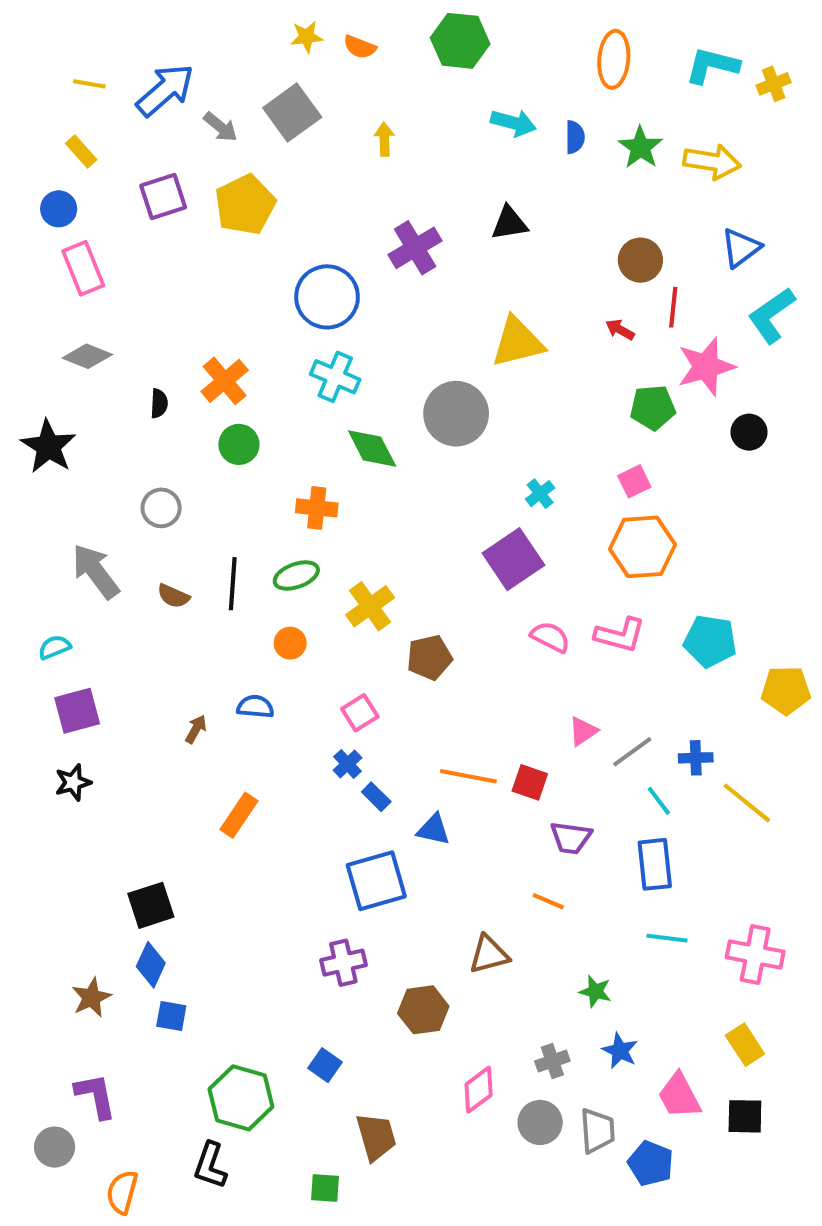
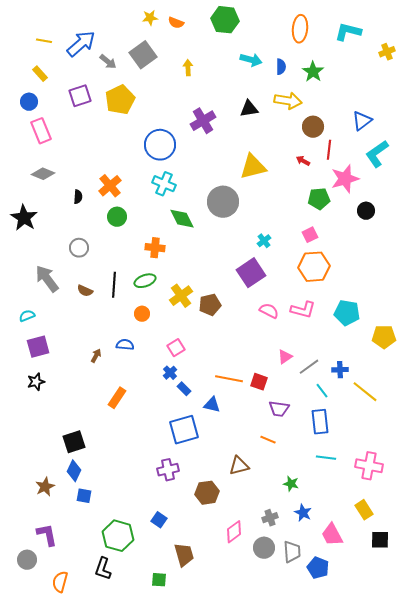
yellow cross: (774, 84) -> (387, 52), moved
yellow arrow: (712, 162) -> (288, 101), moved
brown pentagon: (429, 657) -> (210, 305), moved
black square: (745, 1116) -> (380, 540), moved

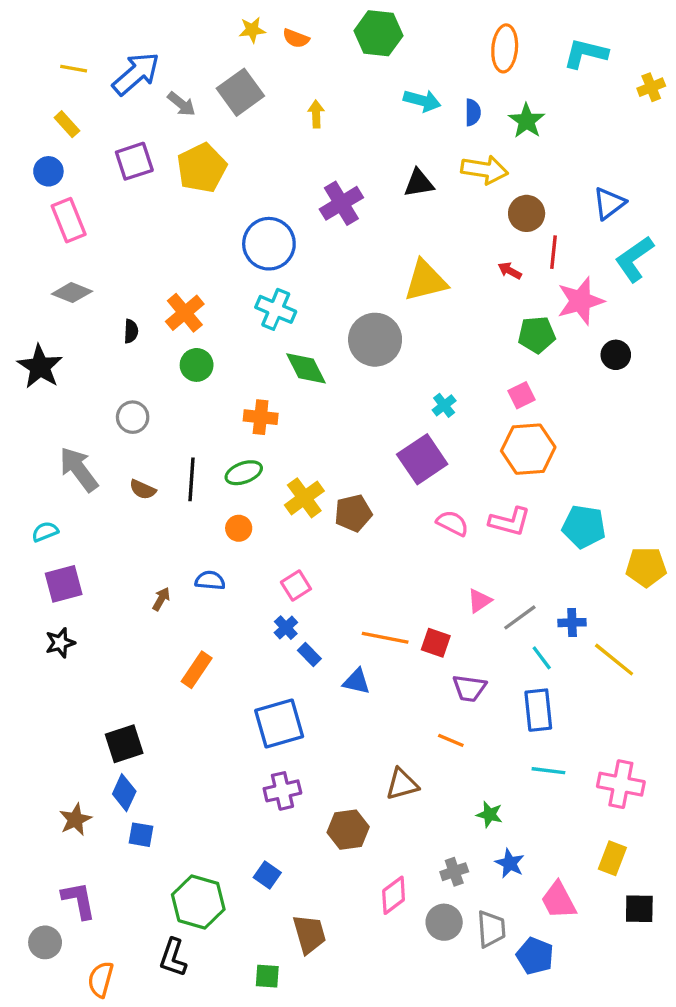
blue square: (184, 430) -> (279, 724), moved
yellow rectangle: (364, 510) -> (612, 858), turned 54

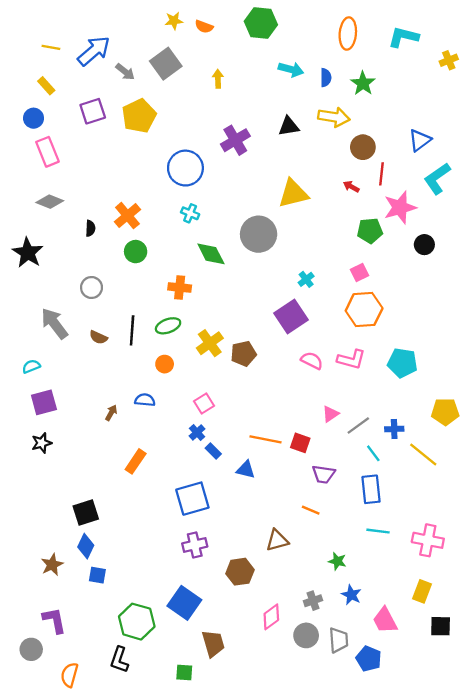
cyan cross: (276, 309) -> (190, 213), size x0.7
yellow pentagon: (646, 567) -> (445, 412), moved
blue square: (267, 875) -> (184, 603), size x1.8

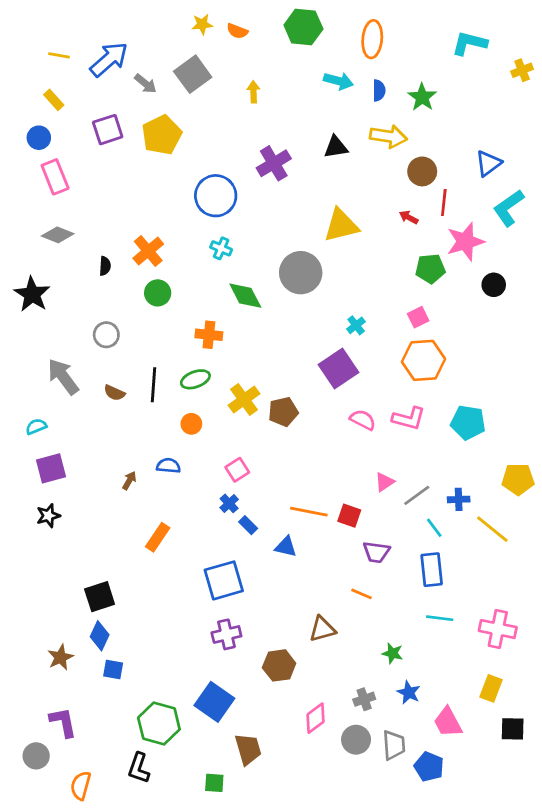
orange ellipse: (348, 34) -> (372, 39), moved

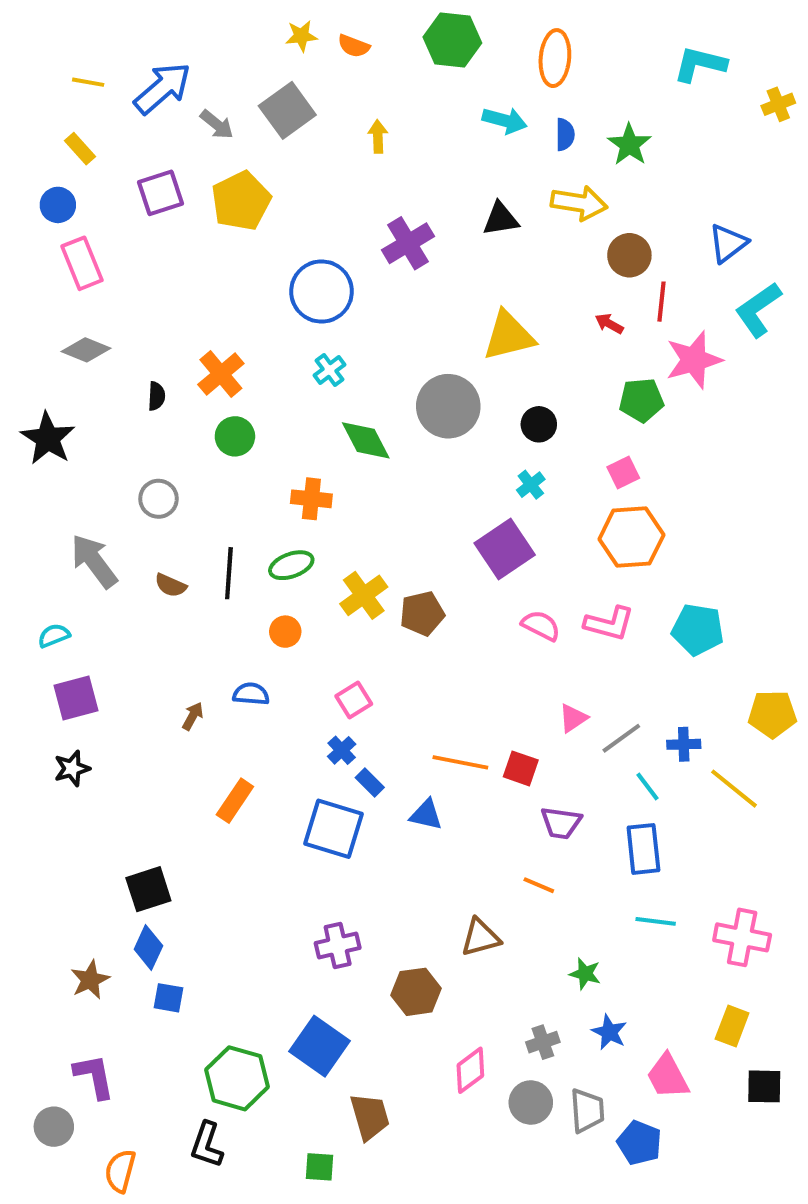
cyan cross: (221, 248) -> (330, 370), turned 30
black circle: (494, 285) -> (539, 424), moved
blue square: (224, 580) -> (334, 829), moved, turned 33

